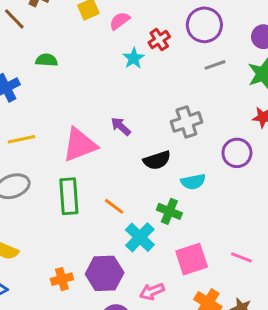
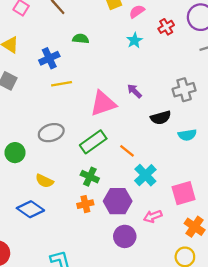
cyan star: (134, 58) -> (135, 40), moved
yellow line: (21, 139) -> (62, 84), moved
green rectangle: (69, 196) -> (93, 142), turned 56
green cross: (169, 211) -> (90, 177), moved

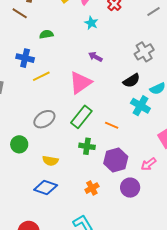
blue cross: (49, 58) -> (25, 58), turned -36
purple arrow: (134, 91) -> (95, 57), moved
orange line: (127, 151) -> (112, 125), moved
cyan cross: (145, 175) -> (140, 106), moved
orange cross: (85, 204) -> (92, 188), moved

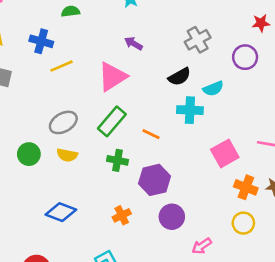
cyan cross: (140, 106) -> (190, 110), turned -30
yellow semicircle: (50, 161) -> (67, 155), moved
pink arrow: (148, 164) -> (202, 246), moved

